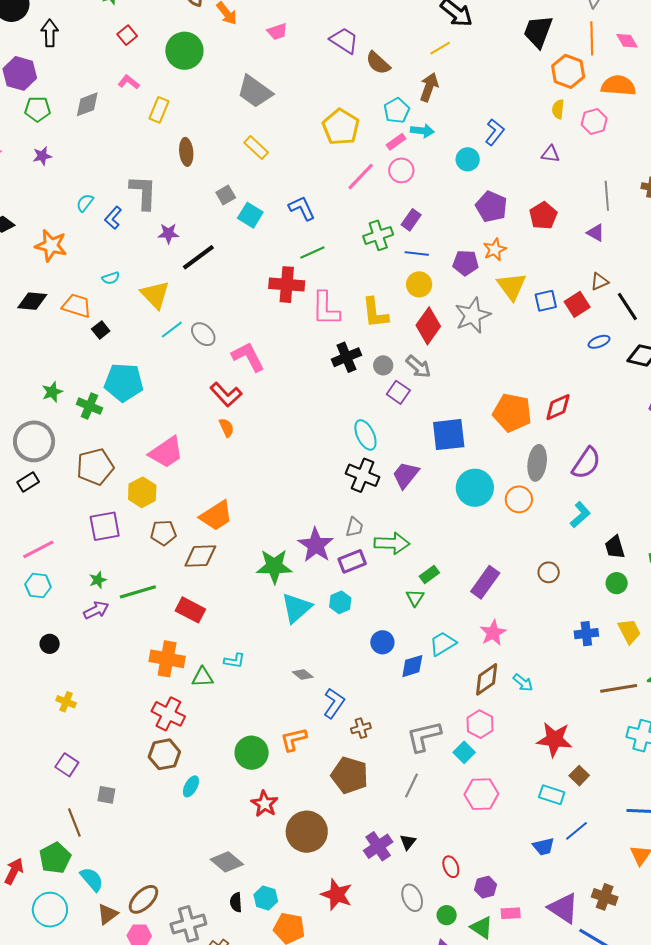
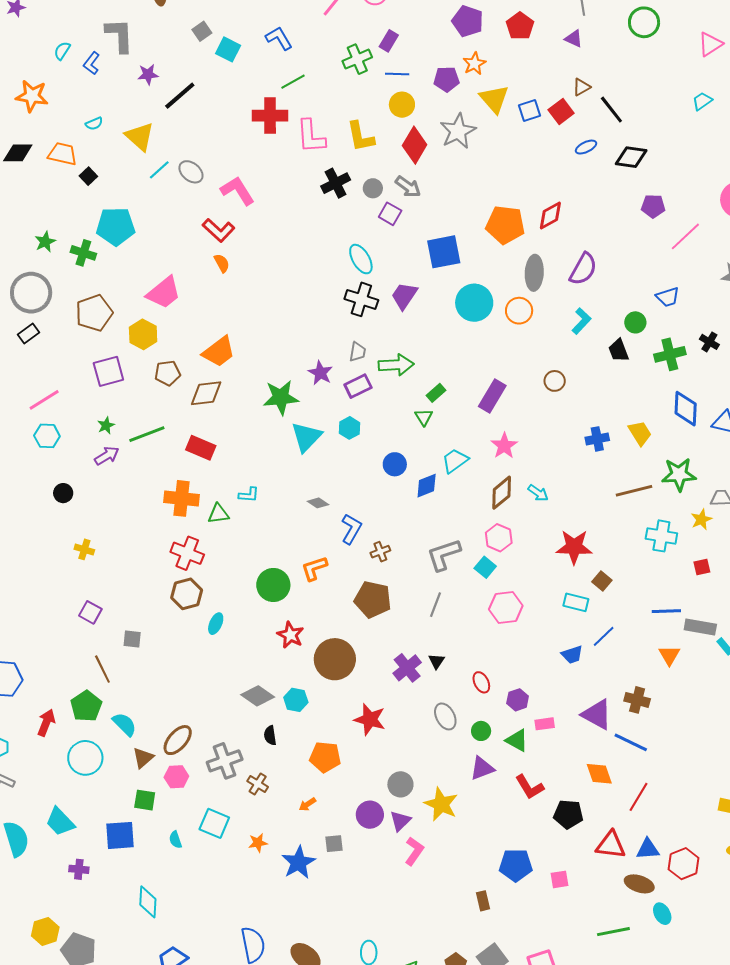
purple star: (316, 545) -> (320, 373), size x0.7
green circle: (617, 583) -> (635, 322), moved
cyan hexagon: (266, 898) -> (296, 700), moved

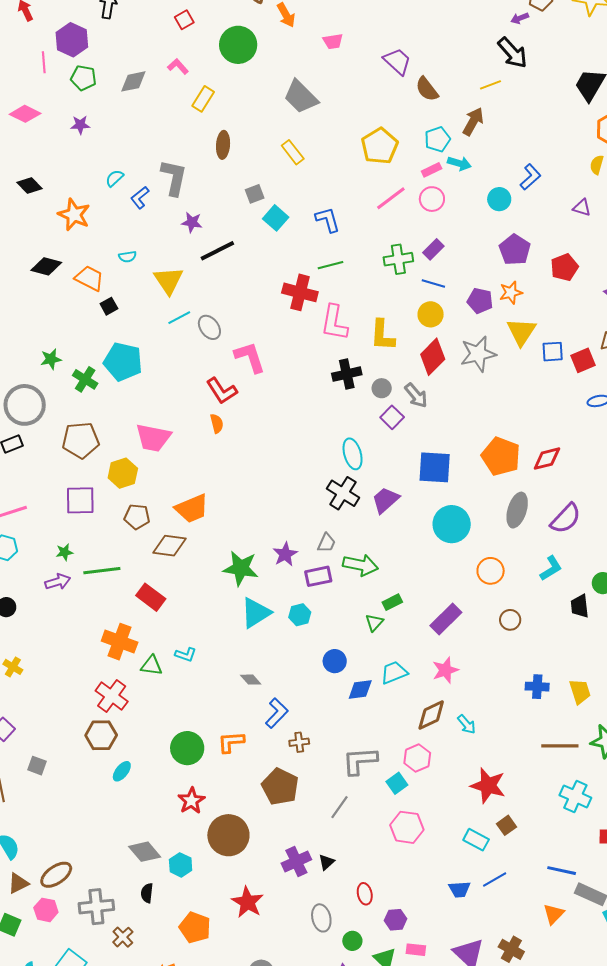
pink trapezoid: (164, 293) -> (153, 438), turned 36
orange circle: (519, 311) -> (491, 571), moved

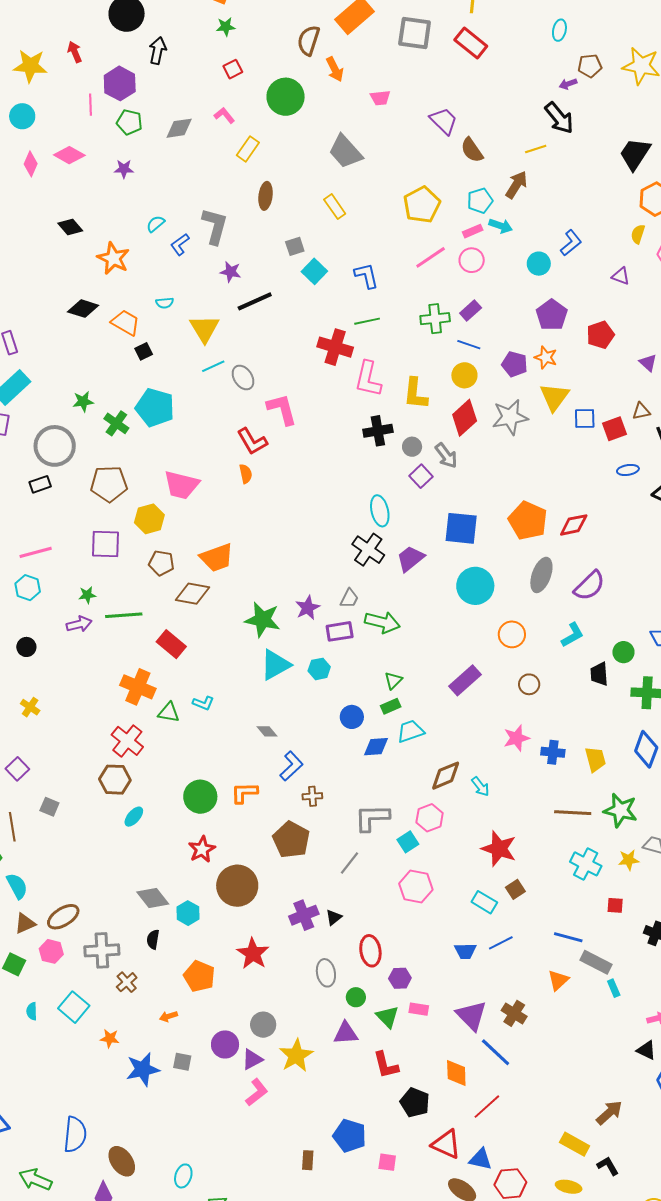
orange star: (511, 293) -> (546, 357), turned 30
green rectangle: (392, 602) -> (391, 706), moved
pink star: (445, 670) -> (516, 738), moved
red ellipse: (365, 894) -> (370, 951), size x1.4

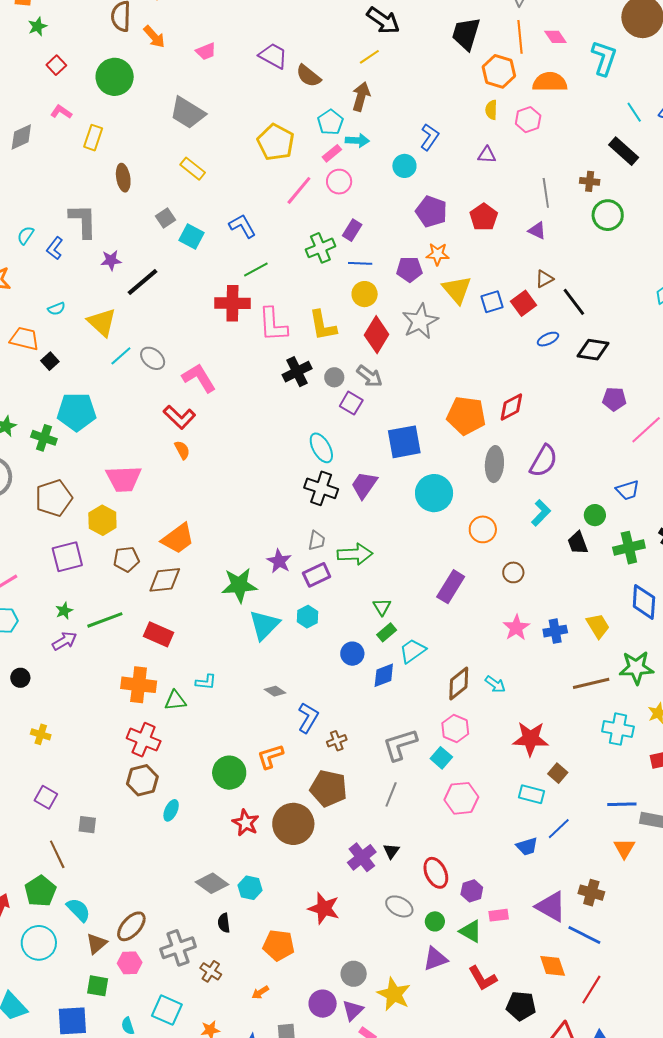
brown circle: (237, 886) -> (293, 824), moved
gray ellipse: (326, 973) -> (399, 906), turned -36

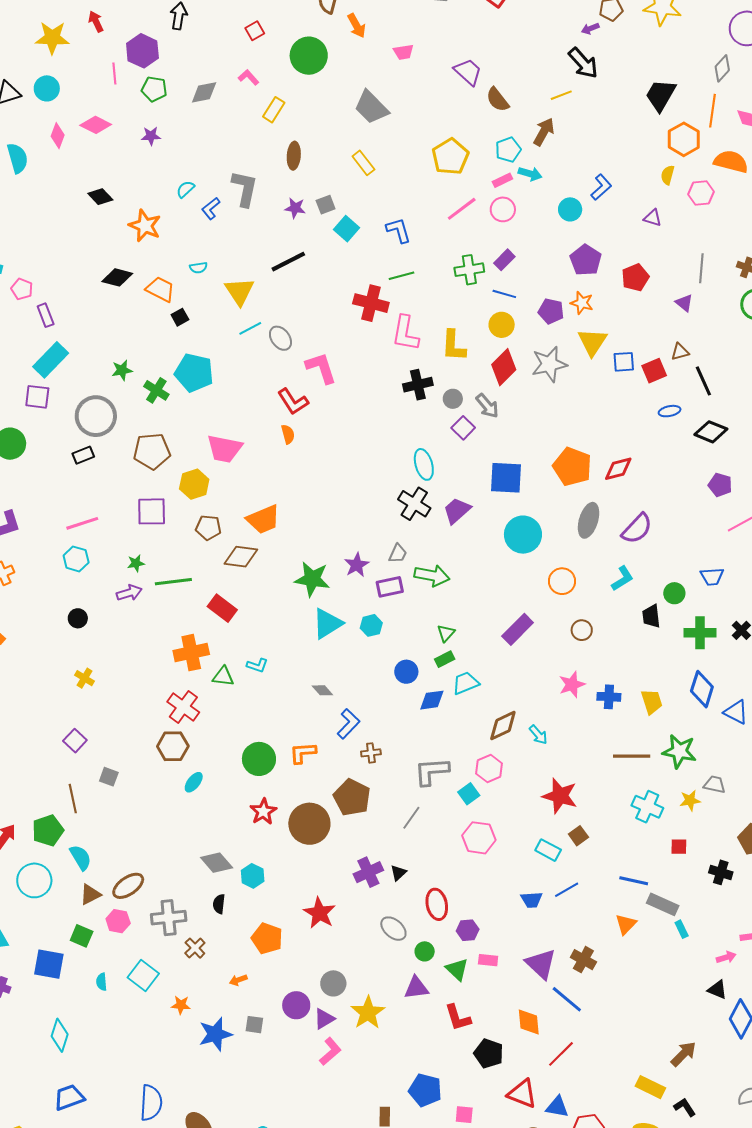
purple star: (111, 260) -> (295, 208), moved
orange cross: (139, 685) -> (191, 653), turned -32

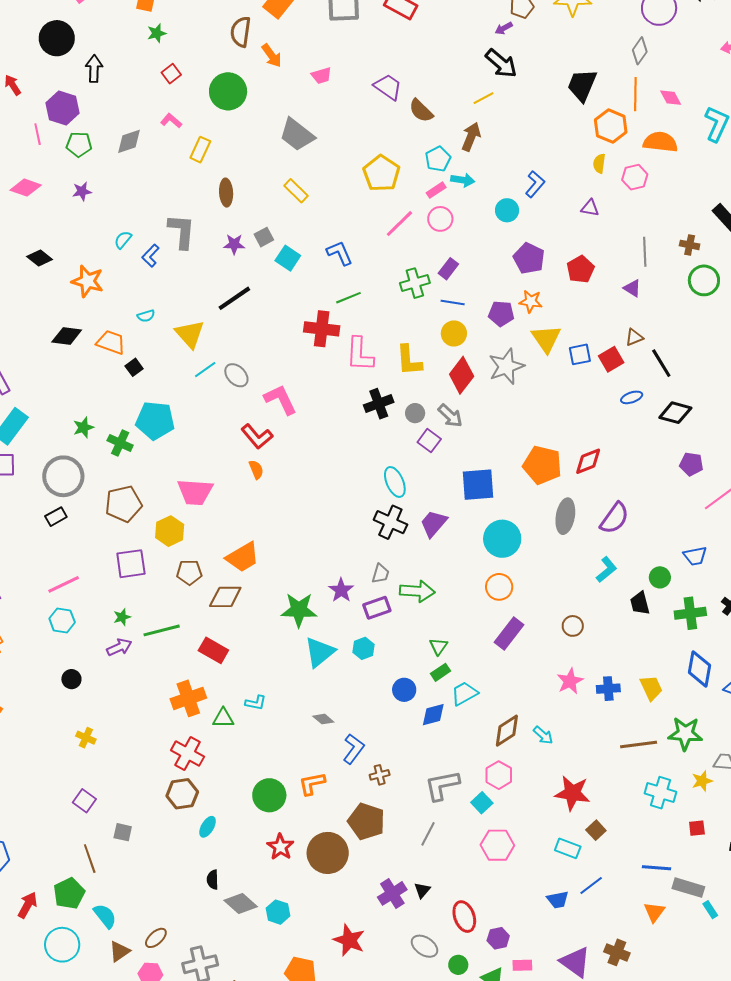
orange circle: (562, 581) -> (499, 587), moved
brown ellipse: (128, 886) -> (156, 938), size x0.7
black semicircle: (219, 904) -> (213, 880), moved

